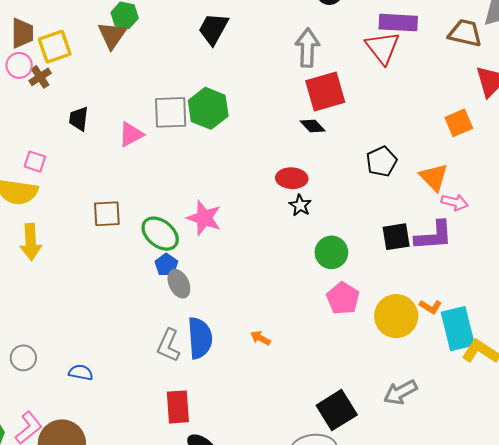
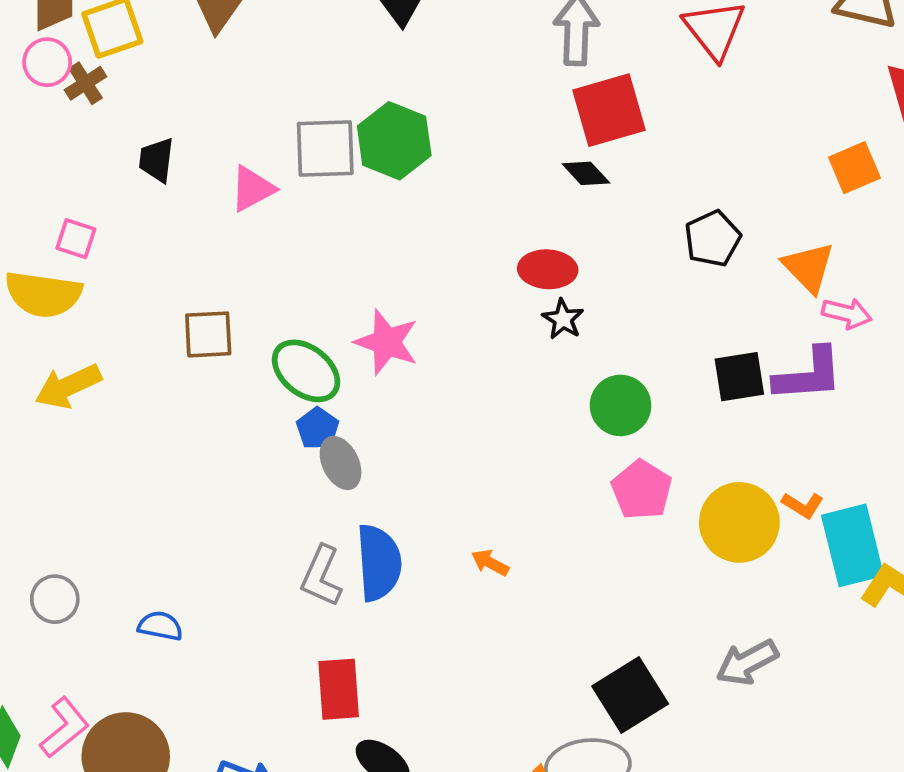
yellow arrow: (31, 242) -> (68, 386), turned 68

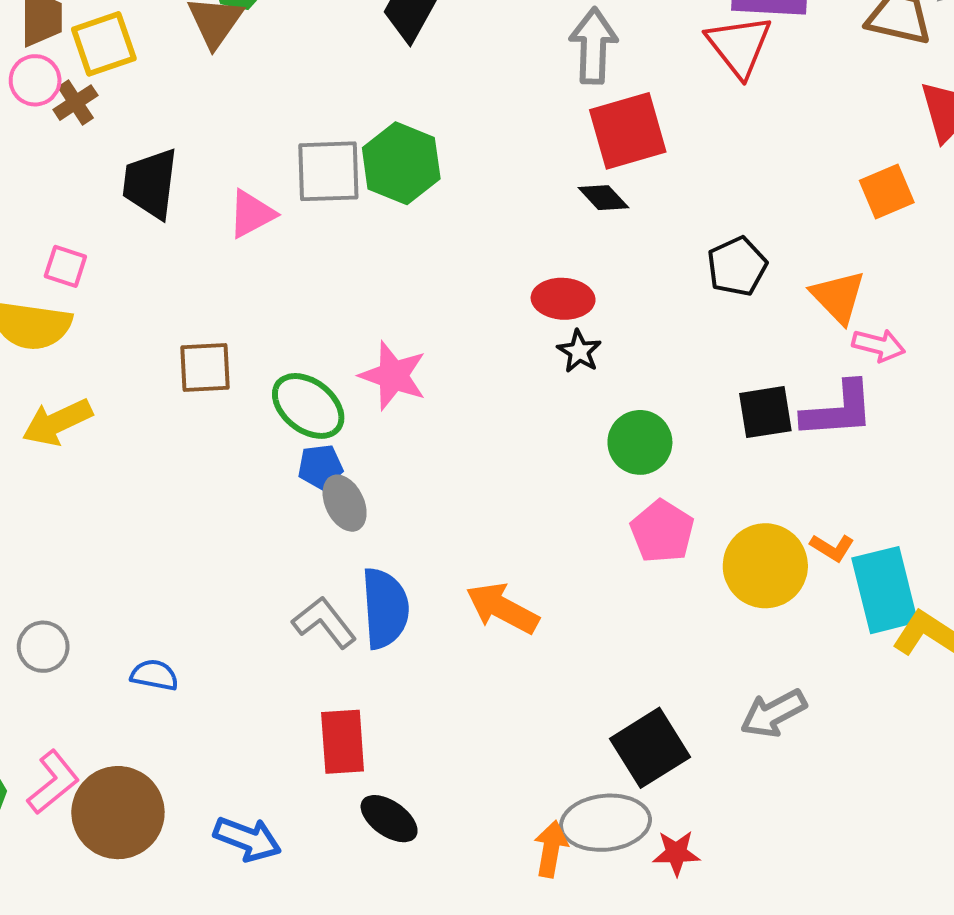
black trapezoid: (156, 160) -> (150, 183), size x1.5
blue pentagon: (318, 428) -> (320, 467), turned 30
orange arrow: (490, 563) -> (502, 608), size x1.8
gray L-shape: (321, 576) -> (324, 622), turned 118

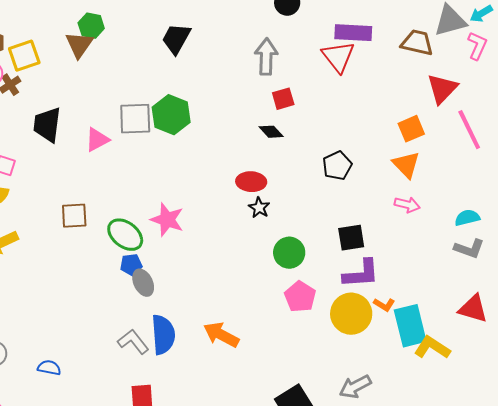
red square: (628, 131) -> (283, 99), size x0.6
orange triangle: (838, 297) -> (406, 165), moved
purple L-shape: (838, 410) -> (361, 274), moved

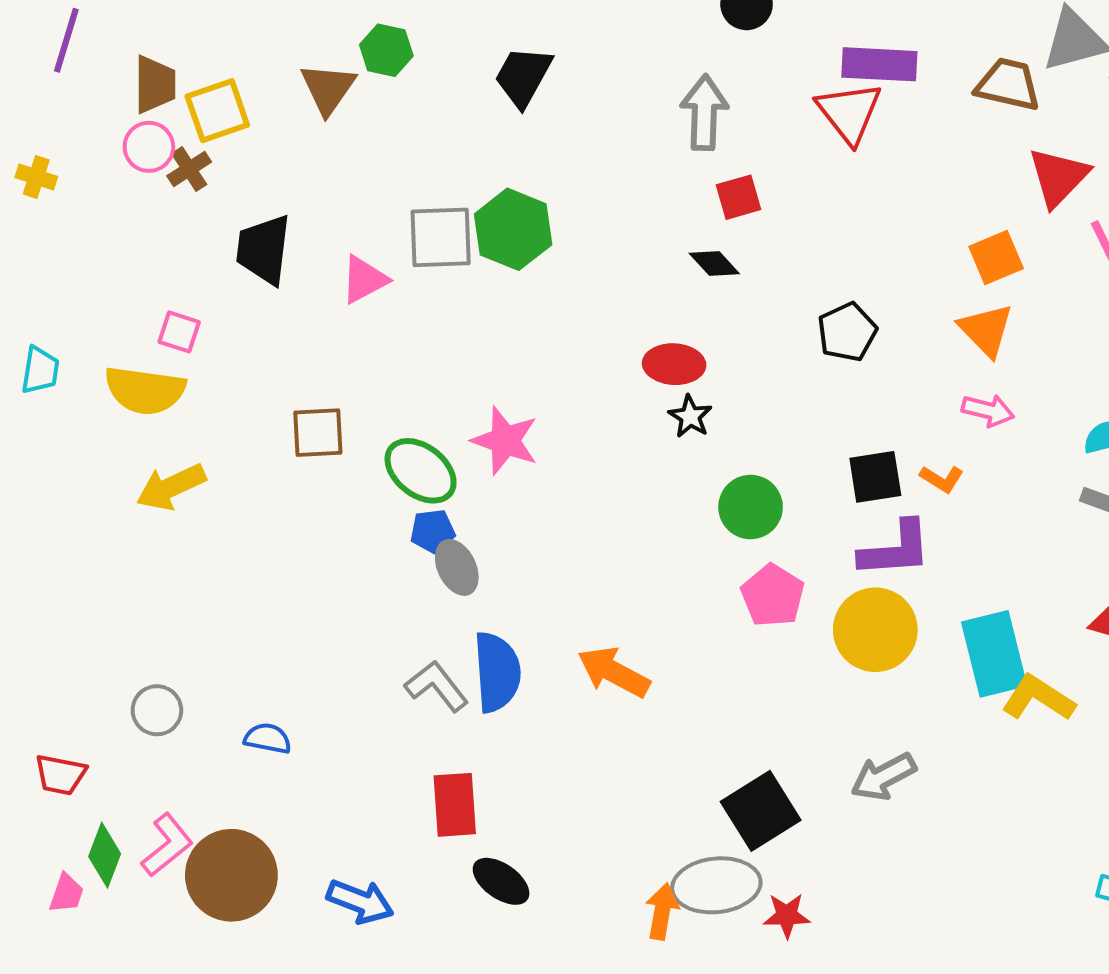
green hexagon: (91, 26) -> (386, 50), moved
orange L-shape: (384, 305) -> (942, 479), moved

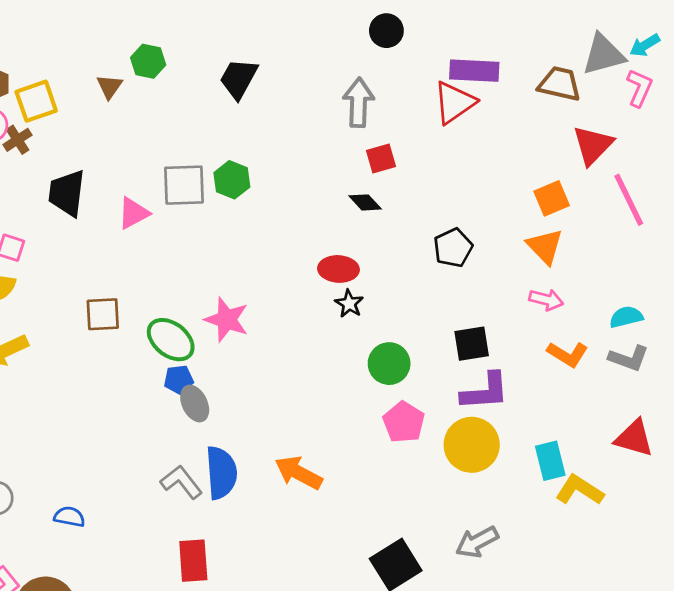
brown triangle: (328, 88) -> (109, 87), size x0.7
red triangle: (849, 113) -> (454, 103), turned 33
green hexagon: (513, 229) -> (232, 180), size x0.7
orange L-shape: (942, 479) -> (568, 354), moved, size x1.4
cyan rectangle: (994, 654) -> (550, 461), size x0.7

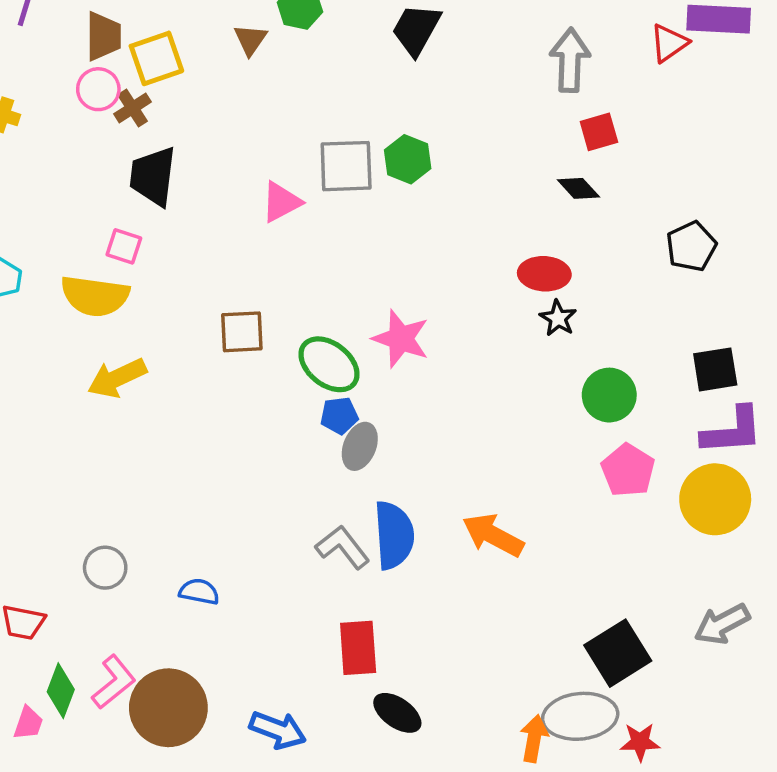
red triangle: (454, 103) -> (669, 43), moved, size x0.7
black trapezoid: (67, 193) -> (153, 176), moved
gray ellipse: (195, 404) -> (360, 446), turned 48

